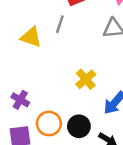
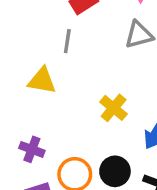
yellow triangle: (31, 37) -> (42, 81), moved

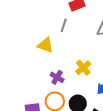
purple cross: (32, 149) -> (57, 77), moved

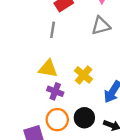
yellow triangle: (45, 45) -> (48, 69), moved

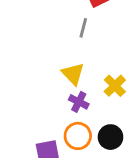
yellow triangle: (48, 69) -> (73, 74), turned 30

